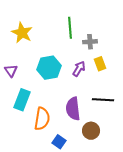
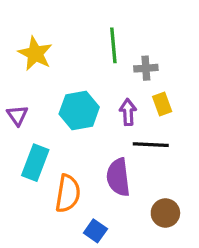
purple arrow: (79, 69) -> (128, 112), turned -35
black line: (103, 100) -> (151, 145), moved
brown circle: (91, 131) -> (165, 213), moved

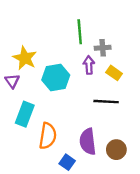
yellow star: (35, 54) -> (25, 58), moved
yellow rectangle: (162, 104) -> (114, 73), turned -35
purple arrow: (128, 112) -> (89, 65), moved
purple semicircle: (118, 177) -> (88, 142), moved

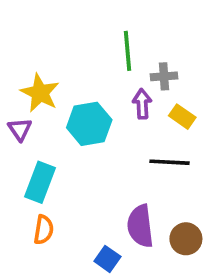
orange semicircle: (48, 136) -> (44, 230), moved, size x0.7

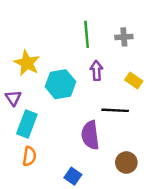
gray cross: (164, 76) -> (124, 37), moved
yellow rectangle: (182, 117) -> (134, 80), moved
purple triangle: (20, 129) -> (13, 98), moved
purple semicircle: (140, 226) -> (90, 135), moved

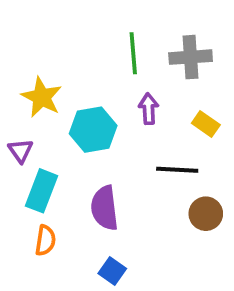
gray cross: (124, 37) -> (191, 57), size x1.5
purple semicircle: (90, 135) -> (105, 208), moved
brown circle: (126, 162) -> (206, 214), moved

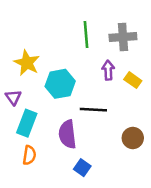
purple arrow: (149, 109) -> (108, 70), moved
black line: (177, 170) -> (93, 110), moved
blue square: (112, 271) -> (82, 168), moved

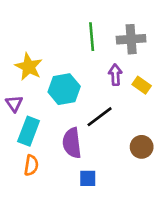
black line: (93, 110) -> (100, 117), turned -40
blue square: (82, 168) -> (88, 178), turned -35

